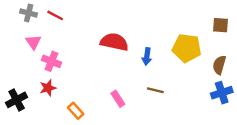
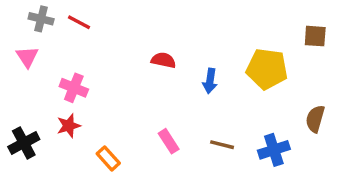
pink triangle: (33, 42) -> (27, 57), moved
red semicircle: (114, 42) -> (163, 60), size x0.6
brown semicircle: (219, 65) -> (315, 119), moved
brown line: (155, 90) -> (222, 145), moved
blue cross: (222, 93) -> (274, 150), moved

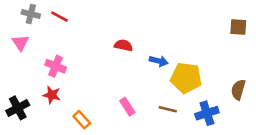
yellow pentagon: (267, 69) -> (186, 78), moved
blue arrow: (210, 81) -> (159, 61), turned -84
red star: (69, 126) -> (52, 95), turned 30

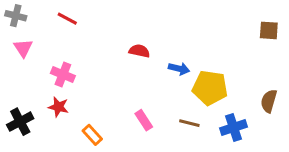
gray cross: (31, 14) -> (16, 16), moved

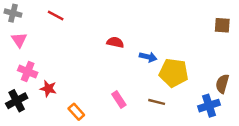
pink cross: (63, 75) -> (28, 72), moved
blue cross: (234, 127) -> (209, 106), moved

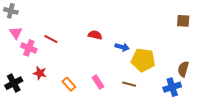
red line: (56, 16) -> (51, 39), moved
pink cross: (28, 72) -> (29, 48), moved
orange rectangle: (76, 112) -> (69, 84), moved

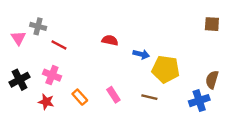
gray cross: (11, 11) -> (38, 26), moved
pink cross: (29, 48) -> (52, 75), moved
red star: (40, 73) -> (46, 102), moved
black cross: (14, 83) -> (20, 80), moved

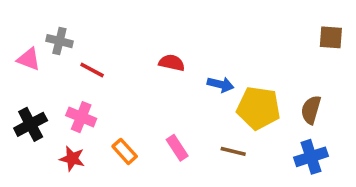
pink triangle: (18, 38) -> (29, 59), turned -35
brown semicircle: (212, 80) -> (311, 110), moved

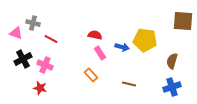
brown square: (331, 37) -> (183, 21), size x1.5
yellow pentagon: (259, 108) -> (145, 40), moved
black cross: (31, 124) -> (23, 59), moved
pink rectangle: (177, 148) -> (100, 53), moved
orange rectangle: (125, 151) -> (91, 75), moved

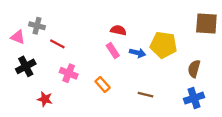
red semicircle: (95, 35) -> (118, 30), moved
pink rectangle: (100, 53) -> (113, 51), moved
pink cross: (45, 65) -> (69, 73), moved

